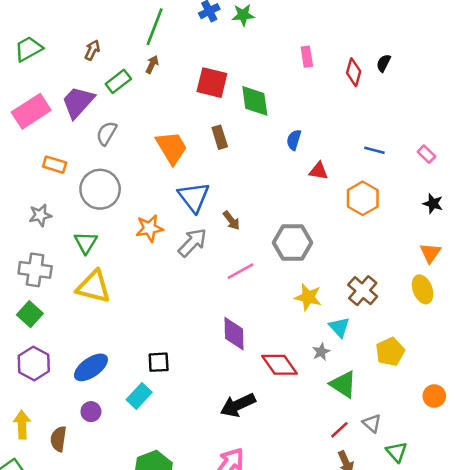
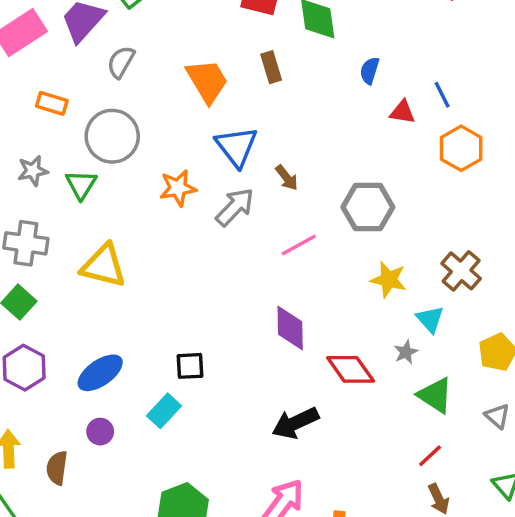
blue line: (374, 150) -> (442, 95), moved, turned 48
green triangle: (86, 243) -> (81, 185), moved
gray triangle: (372, 423) -> (497, 416), moved

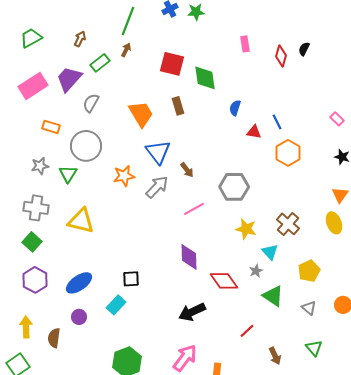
red line: (430, 456) -> (247, 331), moved

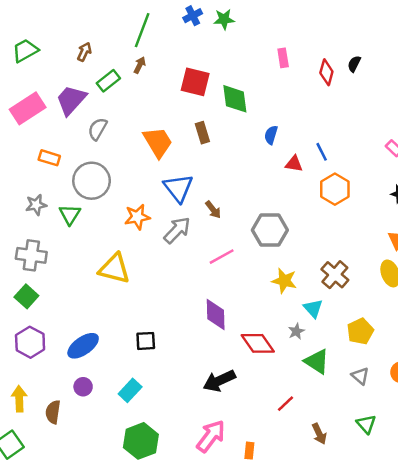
yellow triangle: (81, 221) -> (114, 269), moved
cyan rectangle: (116, 305) -> (130, 390), moved

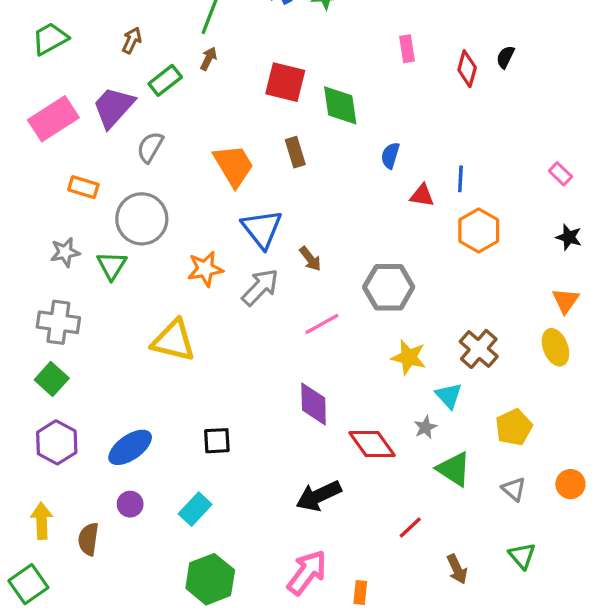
blue line: (322, 152) -> (460, 179), turned 30

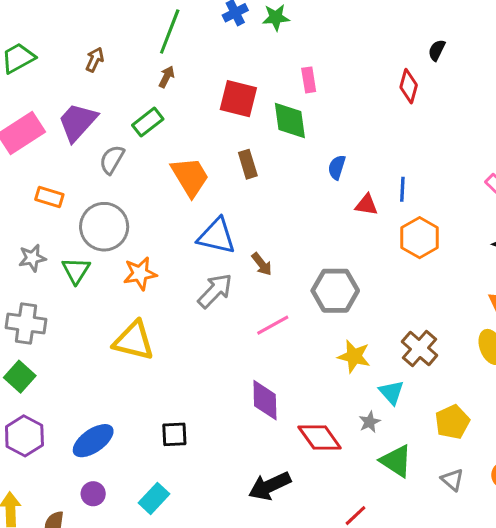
pink rectangle: (407, 49) -> (309, 80), moved
black semicircle: (505, 57) -> (437, 50), moved
green rectangle: (165, 80) -> (148, 122), moved
blue triangle: (262, 229) -> (217, 236), turned -39
orange star: (205, 269) -> (140, 274), moved

